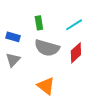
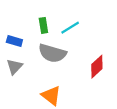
cyan line: (74, 25) -> (70, 28), moved
red diamond: (76, 53) -> (97, 67), moved

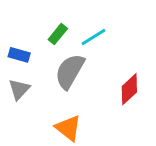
green rectangle: (43, 25) -> (58, 34), turned 48
gray semicircle: (52, 53) -> (70, 71), turned 104

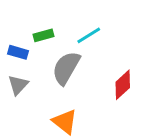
green rectangle: (58, 34) -> (44, 35), moved, turned 36

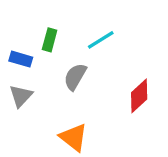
green rectangle: (44, 35) -> (50, 40), turned -60
gray semicircle: (66, 68) -> (75, 77), size x0.7

